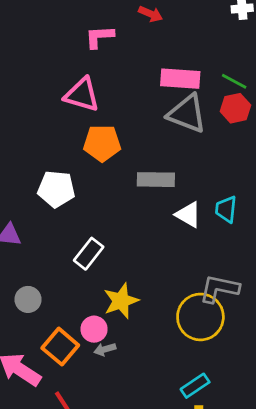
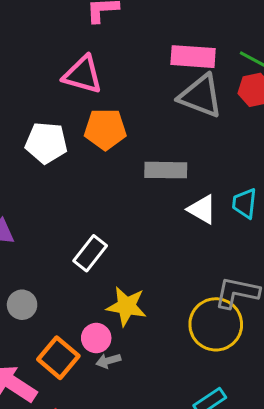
white pentagon: (56, 189) -> (46, 143), moved
yellow star: (121, 301) -> (126, 306), turned 30

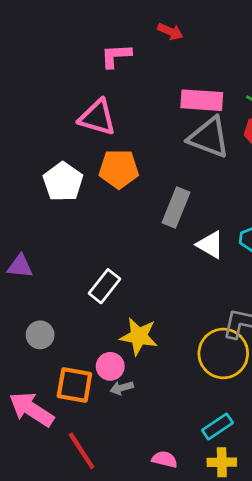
white pentagon: (46, 143) -> (63, 182), turned 30
gray rectangle: (166, 170) -> (176, 208), turned -69
orange square: (58, 358) -> (74, 385), turned -30

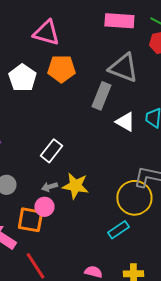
gray triangle: (209, 137) -> (123, 68), moved
pink circle: (110, 366) -> (44, 207), moved
gray arrow: (122, 388) -> (49, 187), moved
cyan rectangle: (218, 426) -> (118, 230), moved

